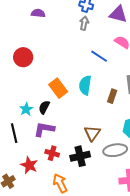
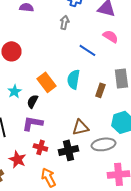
gray arrow: (84, 23) -> (64, 22), moved
cyan star: (26, 109) -> (14, 91), moved
brown triangle: (92, 133) -> (80, 127), turned 42

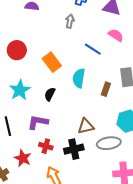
orange rectangle: (46, 82) -> (52, 62), moved
cyan star: (14, 91) -> (20, 90), size x1.5
black semicircle: (32, 101) -> (50, 94), moved

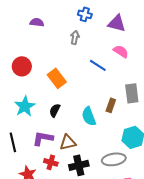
cyan semicircle: (79, 78) -> (89, 116), moved, turned -30
brown triangle: (86, 126) -> (68, 142), moved

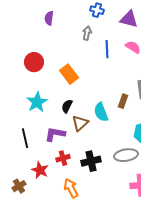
purple semicircle: (37, 22) -> (49, 18), turned -88
blue line: (98, 65) -> (107, 49), moved, turned 54
brown triangle: (68, 142) -> (80, 123), moved, turned -30
red cross: (51, 162) -> (63, 158), turned -32

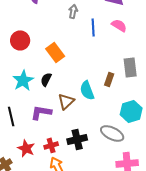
black semicircle: (67, 106) -> (46, 79), moved
gray ellipse: (126, 155) -> (112, 133), turned 35
red cross: (63, 158) -> (51, 145), moved

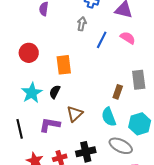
blue line: (93, 27) -> (102, 40), turned 30
orange rectangle: (55, 52) -> (64, 65), turned 30
cyan semicircle: (87, 90) -> (109, 117), moved

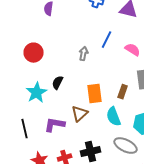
gray arrow: (82, 24) -> (84, 54), moved
pink semicircle: (128, 38) -> (133, 50), moved
orange rectangle: (64, 65) -> (95, 94), moved
black semicircle: (55, 92) -> (58, 83), moved

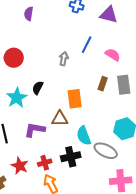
brown rectangle: (123, 92) -> (103, 84), moved
brown triangle: (80, 114) -> (60, 119), turned 42
cyan semicircle: (114, 117) -> (84, 136), moved

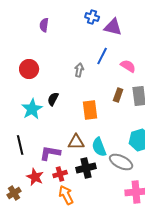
purple triangle: (109, 15) -> (113, 27), moved
brown triangle: (60, 119) -> (76, 142), moved
purple L-shape: (35, 130) -> (50, 153), moved

